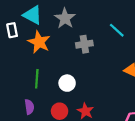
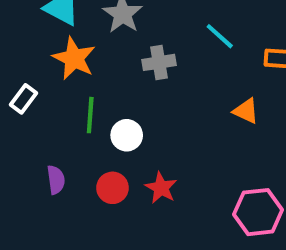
white rectangle: (12, 30) -> (24, 99), moved, turned 48
green line: (37, 79) -> (90, 115), moved

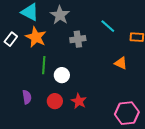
white rectangle: (24, 99) -> (11, 39), moved

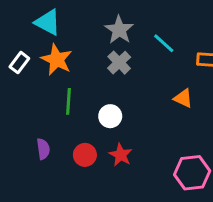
gray star: (60, 15) -> (119, 30), moved
gray cross: (78, 39) -> (119, 63), turned -35
white circle: (62, 75) -> (110, 116), moved

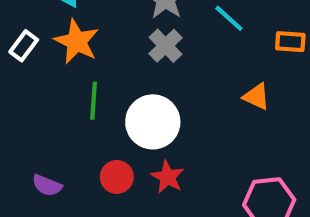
white circle: (110, 116) -> (153, 122), size x1.6
purple semicircle: (43, 149) -> (47, 185), moved, turned 120

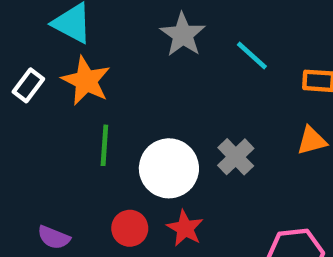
gray cross: (165, 46) -> (236, 157), moved
orange triangle: (256, 97) -> (312, 141), moved, turned -40

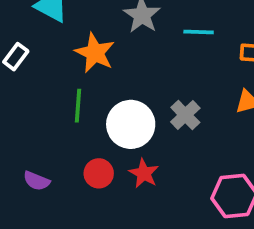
cyan line: (252, 55) -> (199, 32), turned -40
orange star: (86, 81) -> (95, 53), moved

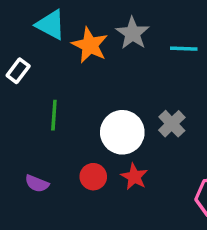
orange star: (95, 53) -> (90, 45), moved
green line: (78, 106) -> (54, 115), moved

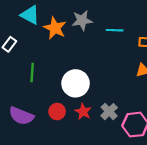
gray star: (133, 33) -> (82, 20), turned 30
gray cross: (172, 124) -> (109, 112), moved
purple semicircle: (37, 184) -> (21, 116), size x1.6

